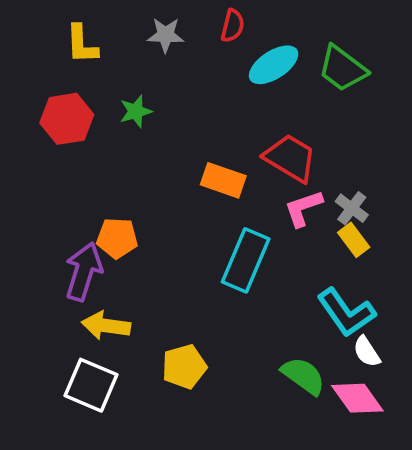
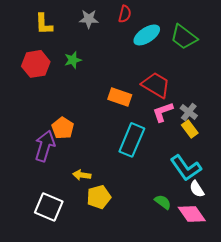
orange pentagon: (117, 238) -> (63, 128), turned 30
yellow arrow: (106, 326) -> (82, 175), moved, size x0.7
green semicircle: (303, 376) -> (163, 202), size x0.7

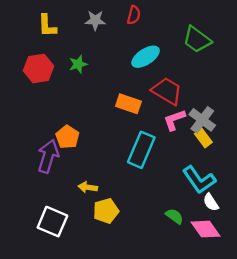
cyan ellipse: (147, 35) -> (146, 57), moved
gray cross: (189, 112) -> (202, 120), size x1.4

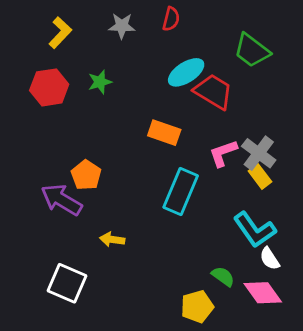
yellow L-shape: (47, 26) -> (60, 33), turned -135
red trapezoid: (167, 91) -> (213, 92), moved
purple arrow: (48, 156) -> (62, 200), turned -76
yellow pentagon: (106, 211) -> (197, 307), moved

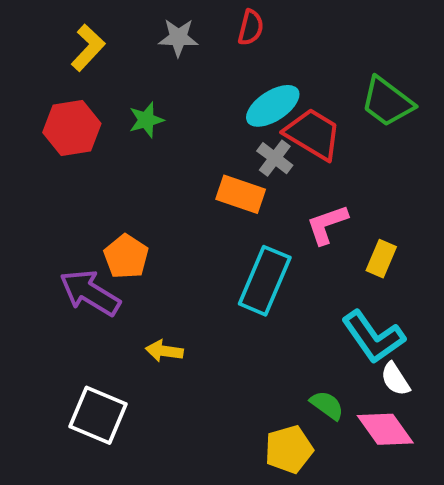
green trapezoid: (252, 50) -> (387, 102), moved
gray cross: (259, 153) -> (275, 158), moved, size x0.7
yellow rectangle: (260, 176) -> (381, 259), turned 60

